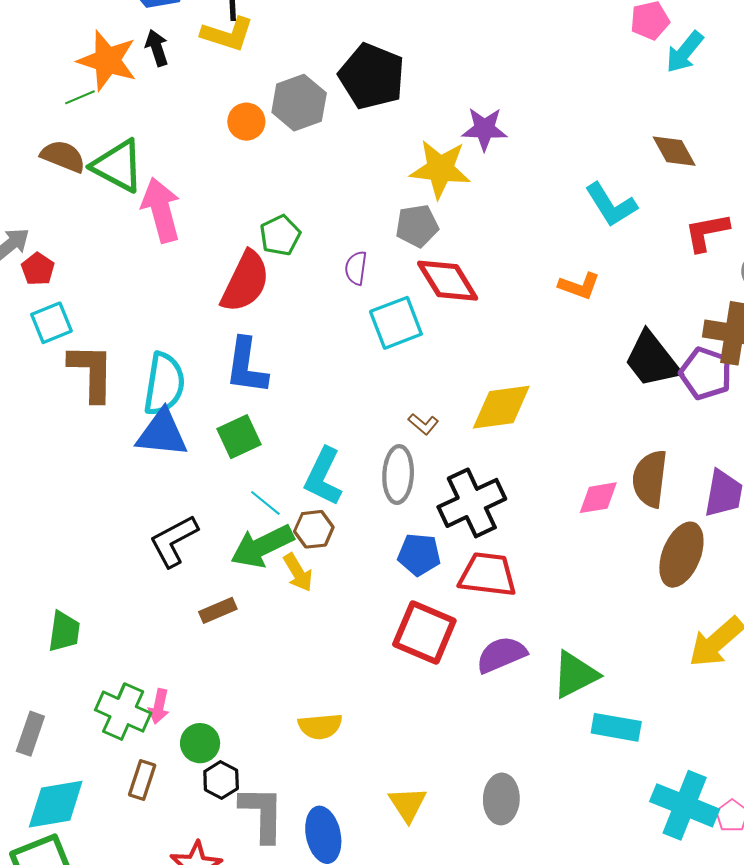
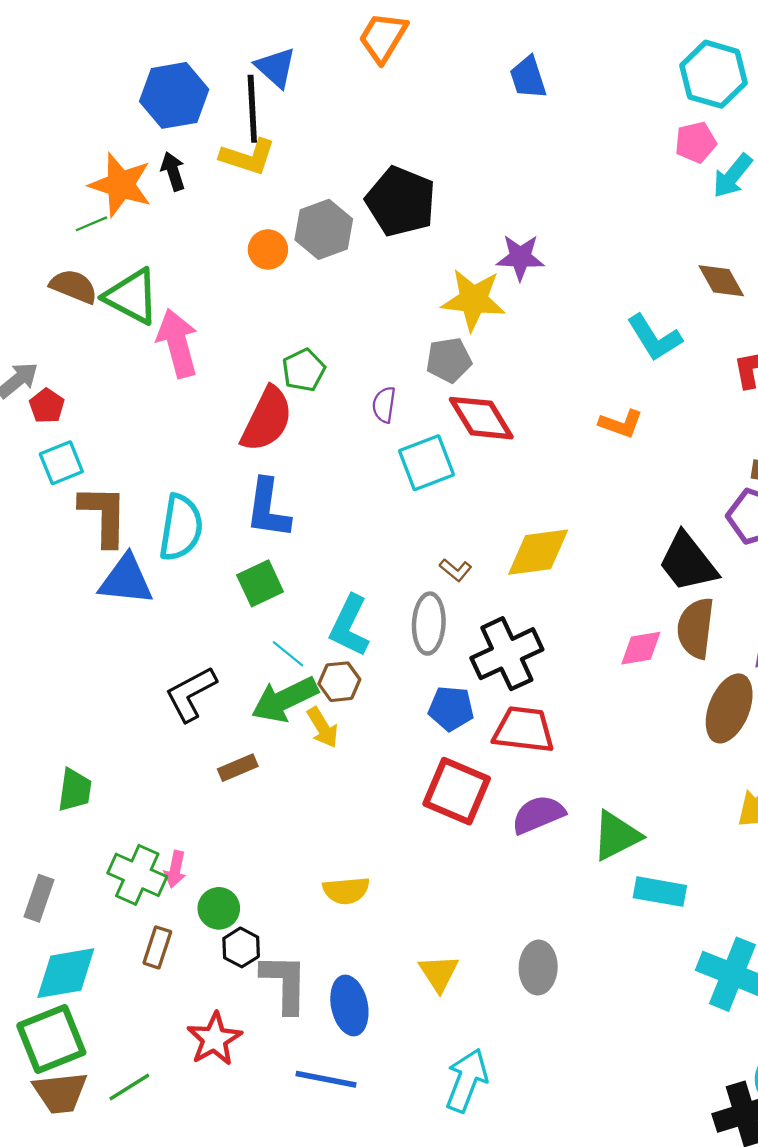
black trapezoid: (652, 360) -> (688, 562), moved
blue triangle: (162, 433) -> (126, 580), moved

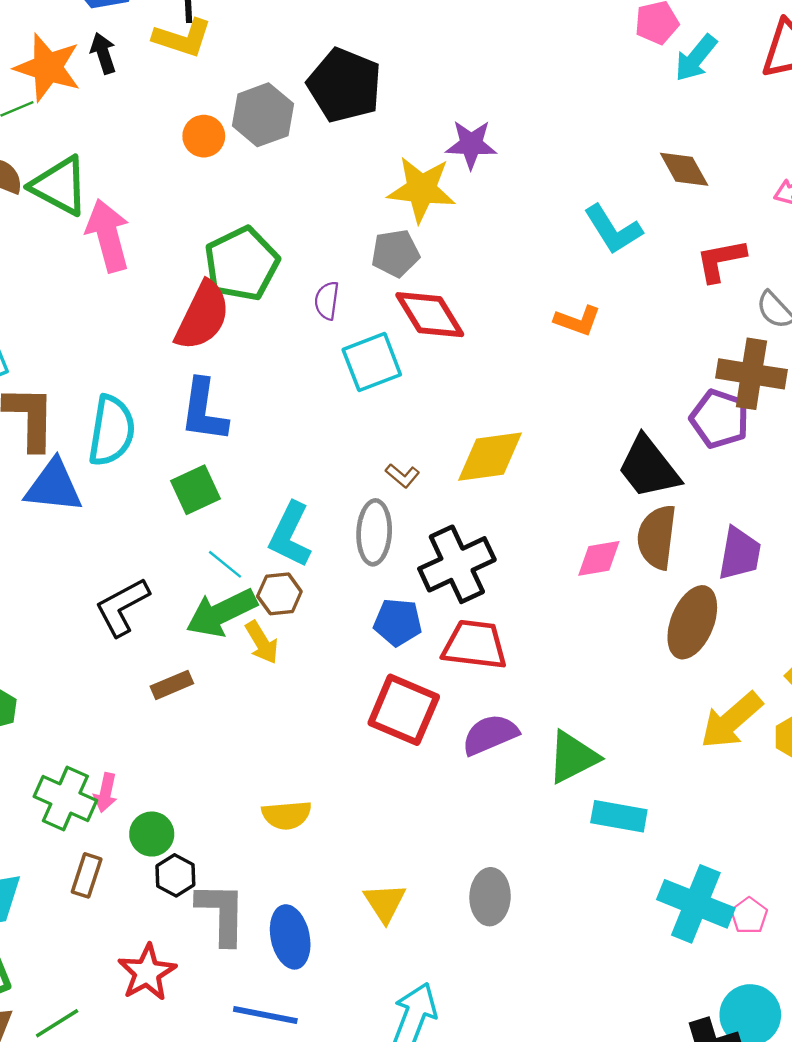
green pentagon: (304, 370) -> (242, 264), size x1.6

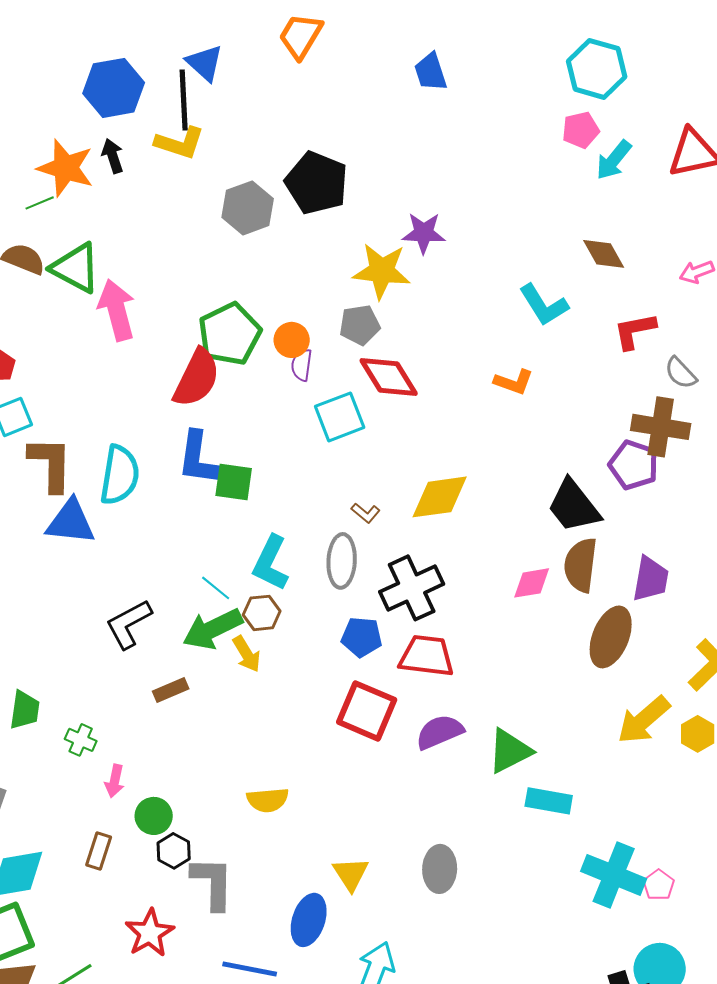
orange circle: (204, 136) -> (292, 340), moved
green square: (195, 490) -> (234, 482), moved, turned 33
green cross: (65, 799) -> (81, 740), moved, size x0.6
blue ellipse: (290, 937) -> (309, 920), moved, turned 30

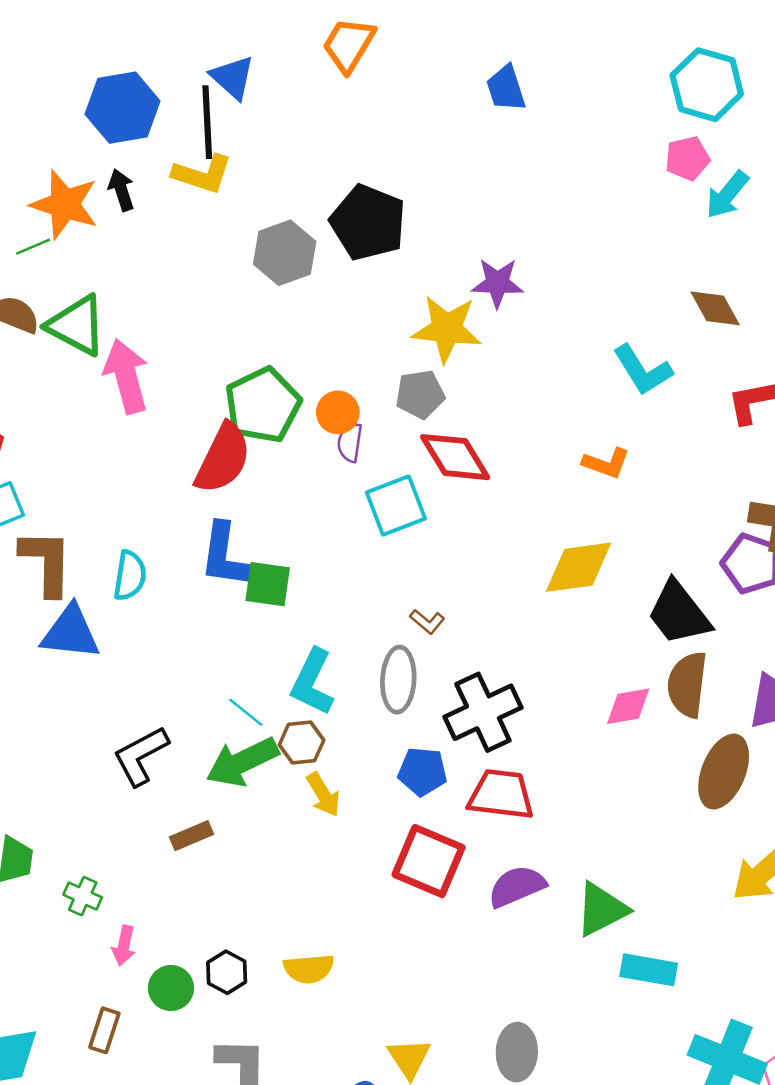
cyan semicircle: (120, 475) -> (130, 576), size x0.7
yellow diamond: (440, 497) -> (578, 567), moved
yellow arrow: (247, 654) -> (323, 795), moved
black hexagon: (174, 851) -> (227, 972), moved

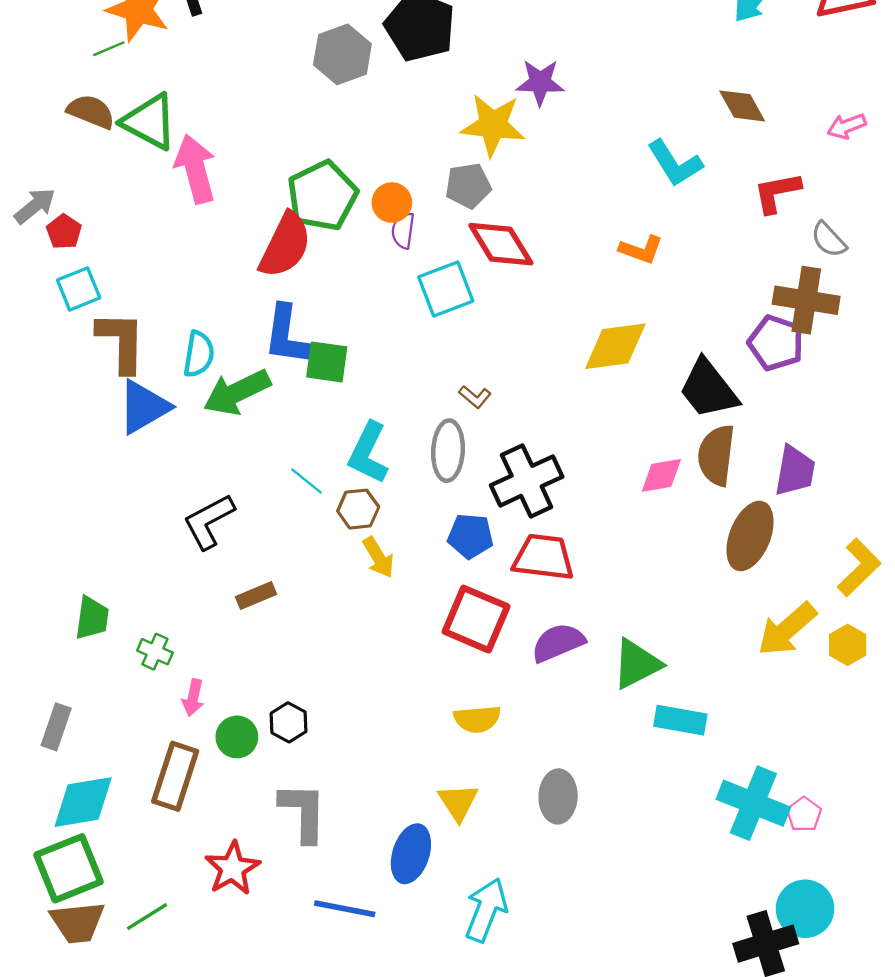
blue triangle: (71, 632) -> (144, 407), turned -36
green arrow: (242, 762) -> (237, 392), moved
yellow semicircle: (309, 969) -> (477, 719), moved
brown rectangle: (104, 1030) -> (175, 776), size x1.6

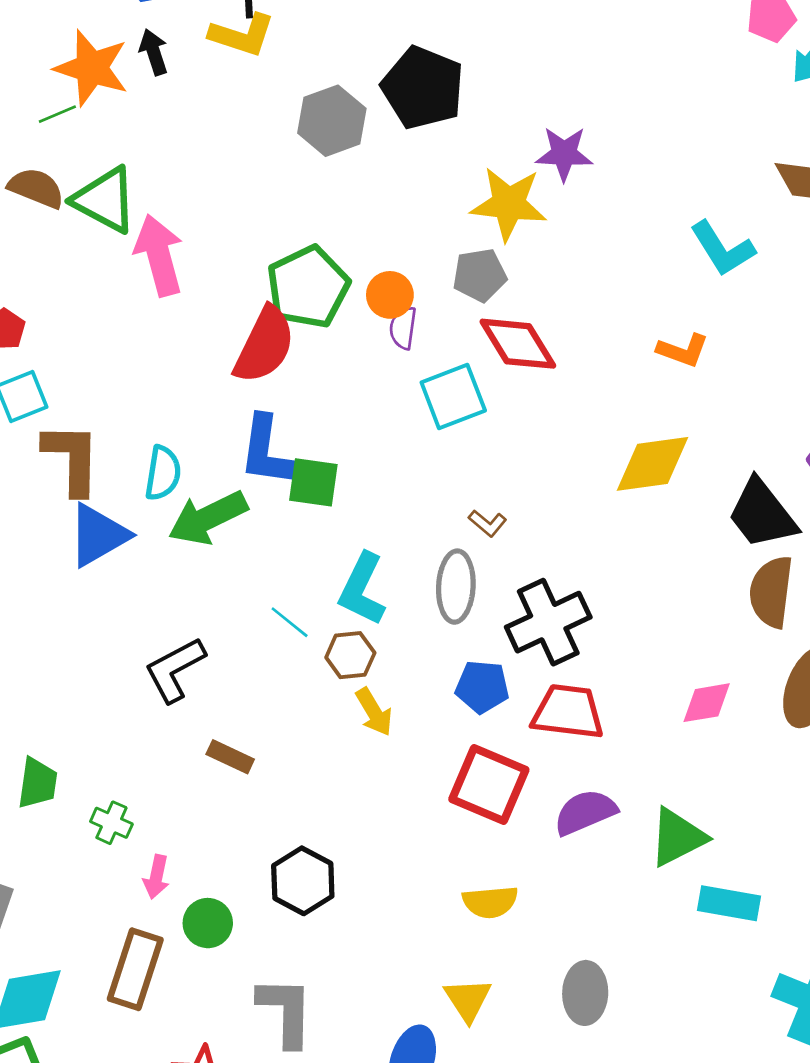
pink diamond: (661, 475) -> (707, 703), moved
brown rectangle: (256, 595) -> (230, 757), turned 48
black hexagon: (289, 722) -> (303, 881), moved, size x1.4

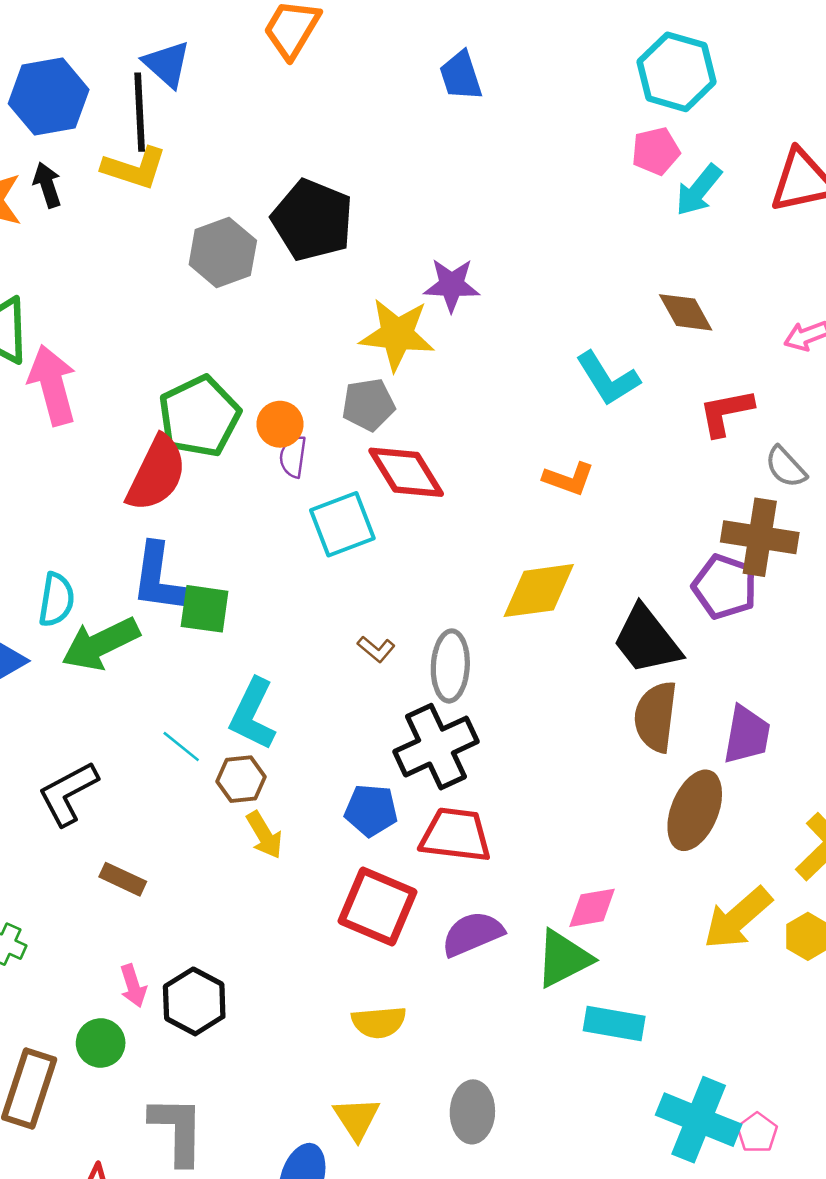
gray ellipse: (456, 587) -> (450, 666), moved
pink diamond: (707, 703) -> (592, 908), moved
pink arrow: (156, 877) -> (133, 986), moved, turned -30

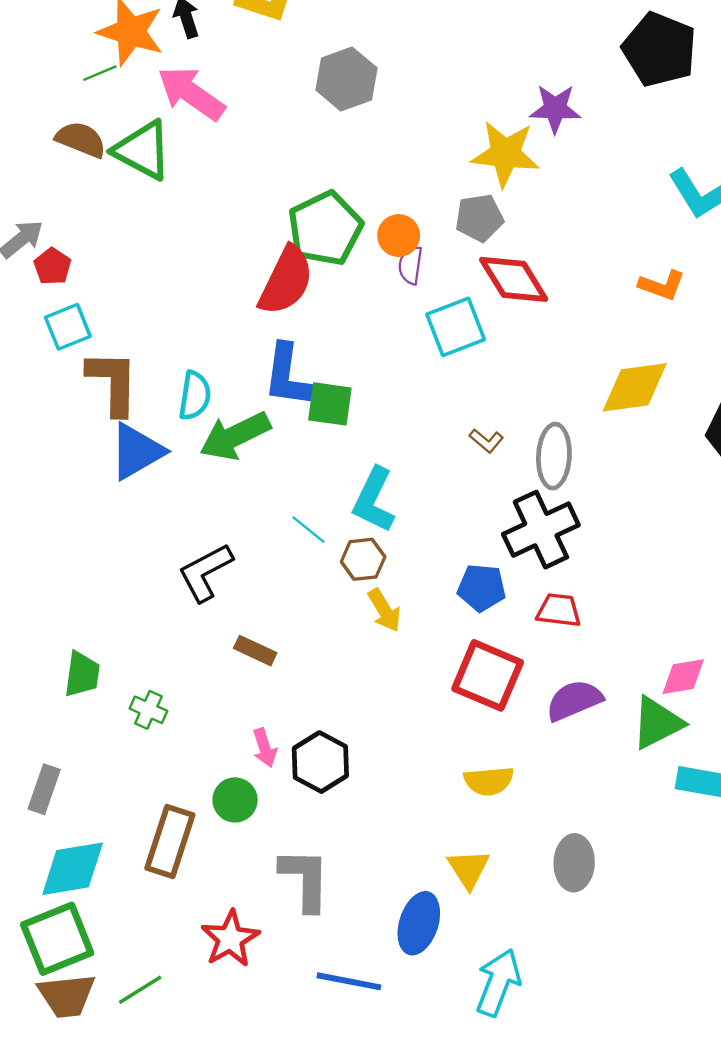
black pentagon: (313, 220) -> (659, 49), moved
pink arrow: (52, 385) -> (191, 93), moved, turned -40
red trapezoid: (456, 835) -> (559, 610), size x0.7

